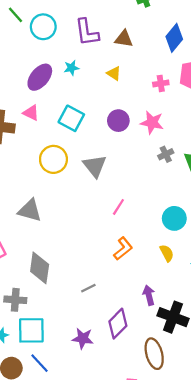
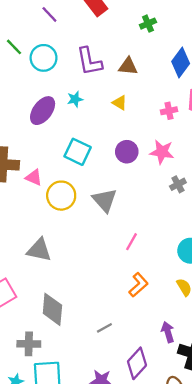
pink triangle: (31, 113) -> (34, 178), moved

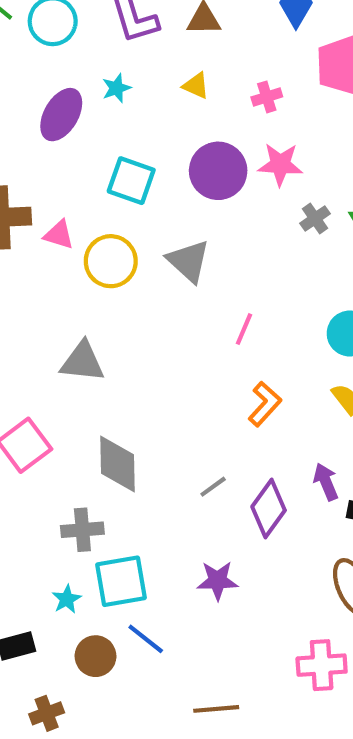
pink cross: (169, 111) -> (267, 97), moved
purple circle: (127, 152) -> (218, 171), size x1.4
purple diamond: (137, 363) -> (269, 508), moved

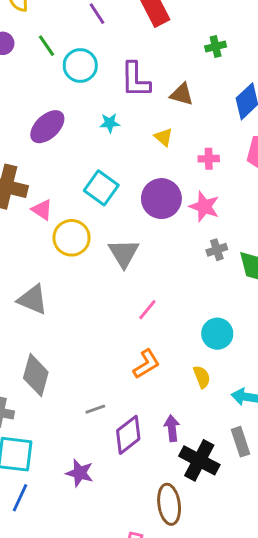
purple ellipse: (61, 115) -> (47, 127), moved
blue line: (146, 639) -> (20, 498), turned 60

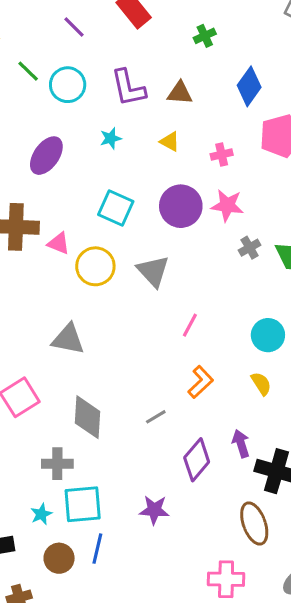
gray line: (95, 409) -> (156, 417), moved

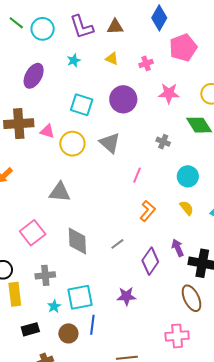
pink star: (227, 205) -> (169, 93), moved
gray cross: (250, 248) -> (163, 142), moved, turned -32
gray line: (156, 417) -> (117, 244), moved
gray cross: (57, 464) -> (45, 275), moved

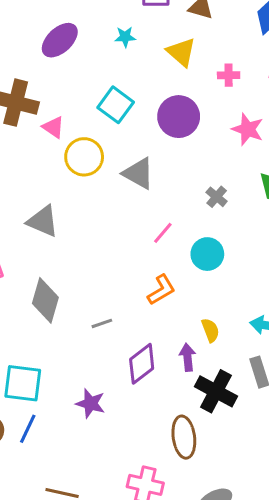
yellow triangle: (112, 59) -> (181, 52), size x1.5
gray triangle: (110, 143) -> (139, 173), turned -30
cyan circle: (188, 176) -> (207, 254), moved
yellow semicircle: (187, 208) -> (210, 330), moved

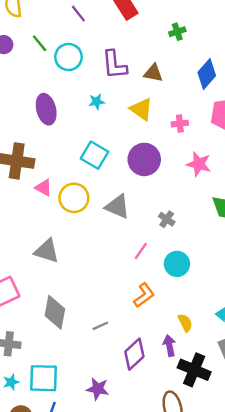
purple ellipse: (60, 40) -> (46, 109), turned -56
pink triangle: (53, 127) -> (44, 188), moved
gray cross: (217, 197) -> (167, 219), moved

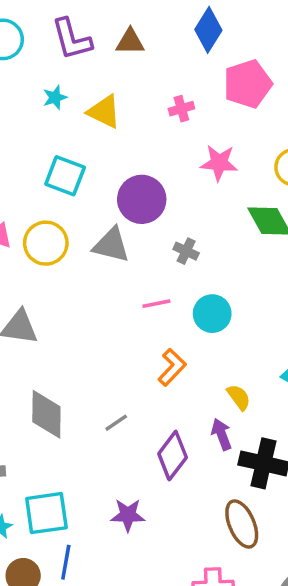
yellow triangle: (141, 109) -> (104, 112), moved
purple circle: (144, 159) -> (142, 199), moved
pink line: (141, 251) -> (156, 304), turned 54

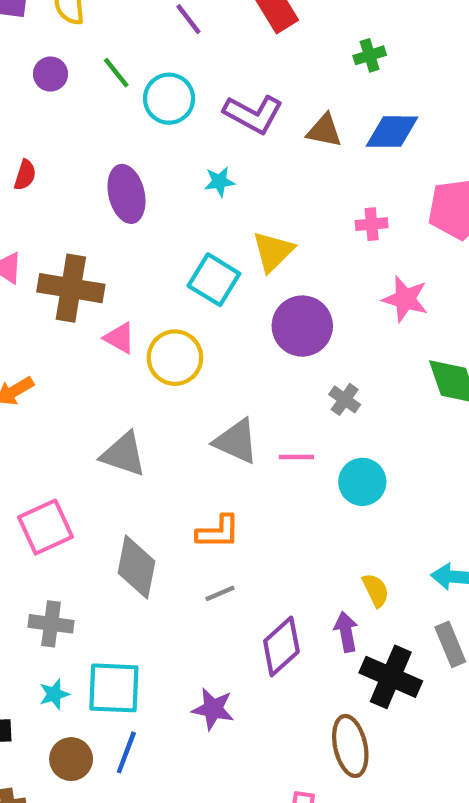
blue diamond: (208, 30) -> (392, 132), moved, turned 48
purple L-shape: (72, 39) -> (253, 114), turned -57
yellow triangle: (104, 112) -> (273, 251), moved, turned 39
gray triangle: (111, 245) -> (236, 441), moved
orange L-shape: (172, 367) -> (218, 532), moved, turned 36

